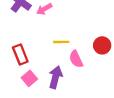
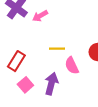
red rectangle: (20, 55) -> (16, 61), turned 54

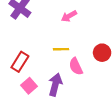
pink arrow: (40, 16) -> (69, 16), moved

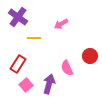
yellow line: (61, 49) -> (34, 38), moved

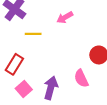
pink semicircle: (67, 68) -> (81, 78), moved

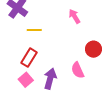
pink arrow: (65, 17) -> (74, 16), moved, turned 88
red rectangle: (14, 64) -> (29, 58), moved

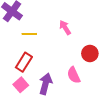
pink arrow: (74, 16) -> (65, 28), moved

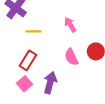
pink semicircle: (74, 75) -> (71, 57), moved

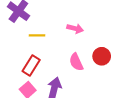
pink arrow: (70, 25) -> (75, 29), turned 136

